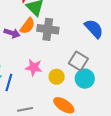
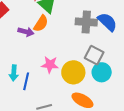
gray cross: (48, 29) -> (86, 22), moved
yellow circle: (57, 77) -> (73, 72), size x1.5

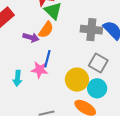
pink star: (50, 65) -> (40, 70), moved
cyan circle: (102, 72) -> (97, 88), moved
blue line: (26, 81) -> (47, 59), moved

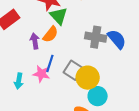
purple arrow: (31, 37) -> (35, 41), turned -119
gray square: (98, 63) -> (73, 70), moved
yellow circle: (77, 80) -> (88, 78), moved

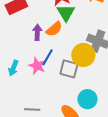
gray square: (73, 70) -> (69, 69), turned -30
yellow circle: (88, 78) -> (83, 55), moved

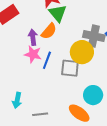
pink star: (37, 66) -> (33, 54), moved
cyan arrow: (13, 68) -> (17, 100), moved

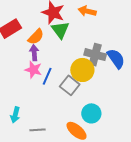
orange semicircle: (49, 31) -> (36, 37), moved
gray square: (70, 68) -> (70, 85), turned 30

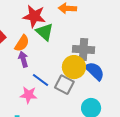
blue semicircle: (116, 59) -> (95, 71), moved
pink star: (33, 70) -> (28, 95), moved
blue line: (47, 76) -> (40, 80), turned -66

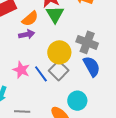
purple arrow: (23, 59) -> (27, 34), turned 77
yellow circle: (74, 67) -> (59, 52), moved
blue line: (40, 80) -> (41, 74), moved

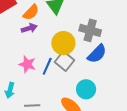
blue semicircle: (92, 66) -> (97, 54), turned 80
blue line: (41, 74) -> (47, 66), turned 66

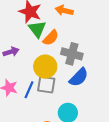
orange semicircle: (31, 12) -> (51, 38), moved
gray square: (64, 61) -> (46, 85), turned -30

